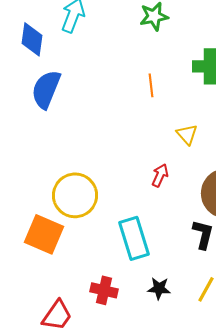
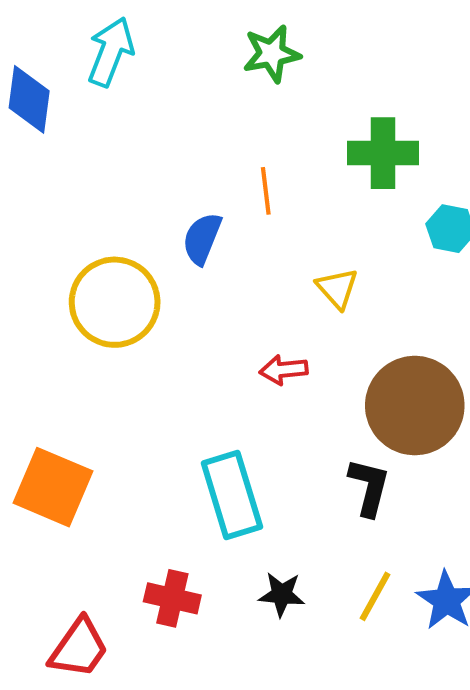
blue semicircle: (46, 89) -> (202, 239), moved, size x0.7
red arrow: (160, 175) -> (284, 370), turned -120
yellow circle: (75, 195) -> (115, 302), moved

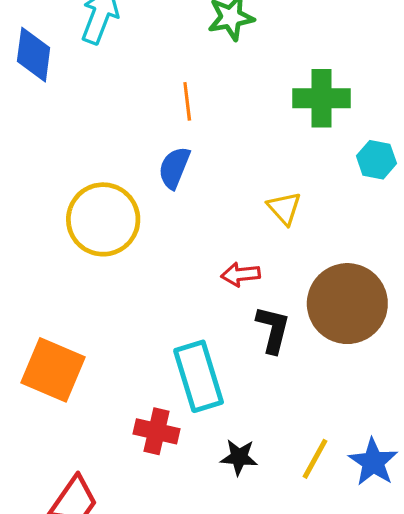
orange line: (266, 191) -> (187, 101), moved
black L-shape: (369, 487) -> (273, 329), moved
red cross: (172, 598) -> (156, 431), moved

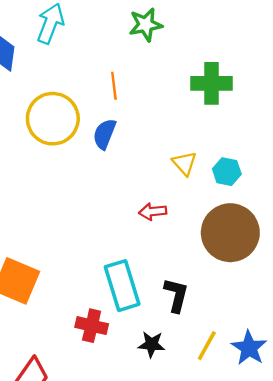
cyan hexagon: (376, 160) -> (227, 172), moved
yellow circle: (103, 219) -> (53, 119), moved
black L-shape: (273, 329) -> (176, 295), moved

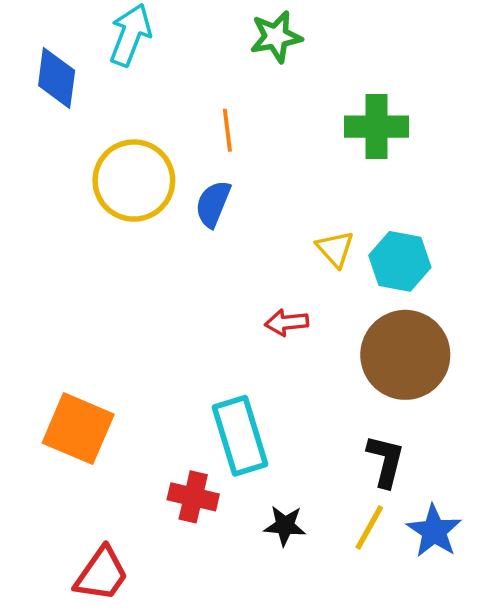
cyan hexagon: (227, 172) -> (400, 261), size x1.4
black L-shape: (176, 295) -> (386, 461), moved

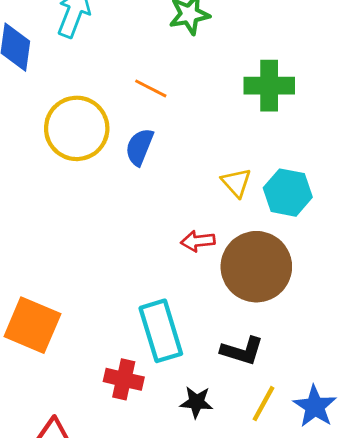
orange line: (227, 130) -> (151, 88), turned -56
brown circle: (405, 355) -> (256, 267), moved
black L-shape: (386, 461) -> (242, 351), moved, turned 93

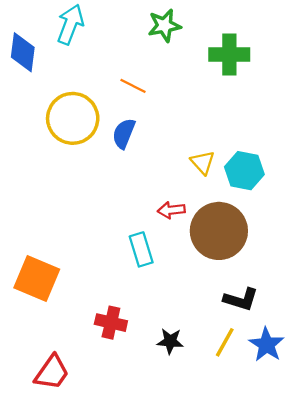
green cross: (269, 86) -> (229, 55), moved
cyan rectangle: (161, 331) -> (141, 249), moved, size x0.7
black L-shape: (242, 351) -> (241, 299), moved

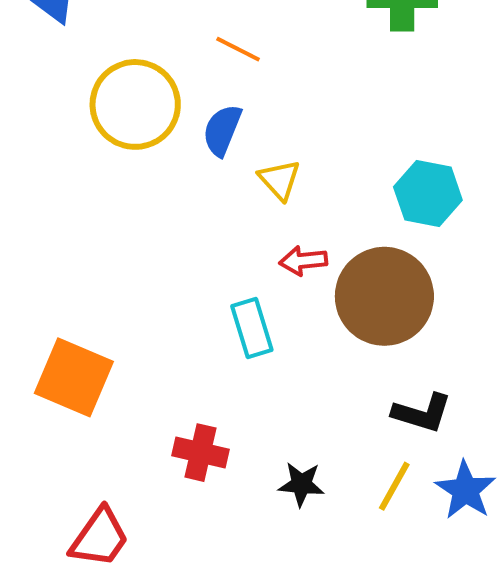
yellow triangle: (203, 162) -> (280, 180), moved

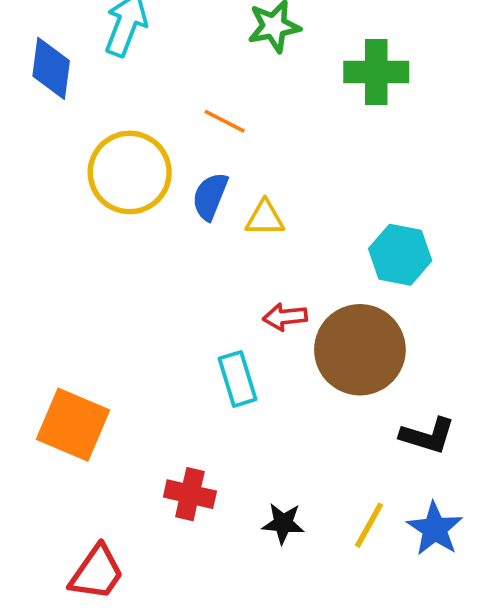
yellow triangle: (280, 180) -> (265, 218), moved, turned -48
black L-shape: (422, 413) -> (428, 436), moved

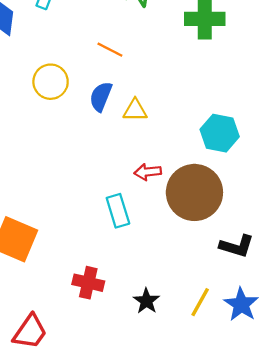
yellow circle: (130, 172) -> (51, 82), size x0.7
black star: (283, 523) -> (146, 301), turned 30

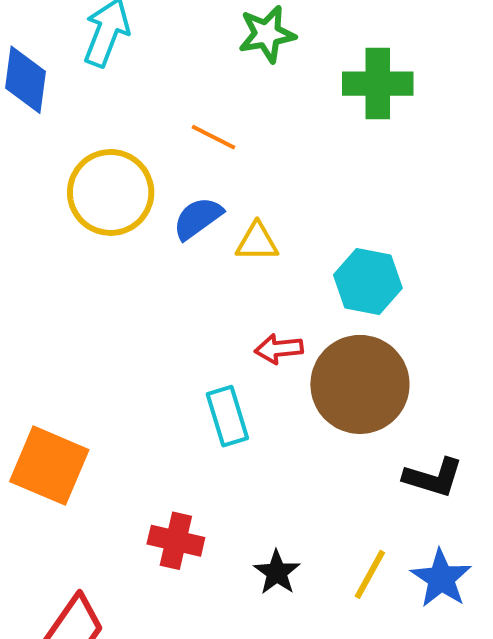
yellow circle: (51, 82) -> (111, 192), size x1.4
blue semicircle: (101, 97) -> (198, 218), turned 32
cyan hexagon: (220, 133) -> (368, 282), moved

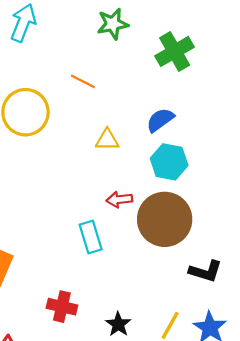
green cross: (378, 84) -> (175, 51), turned -30
blue semicircle: (198, 218) -> (160, 120), moved

